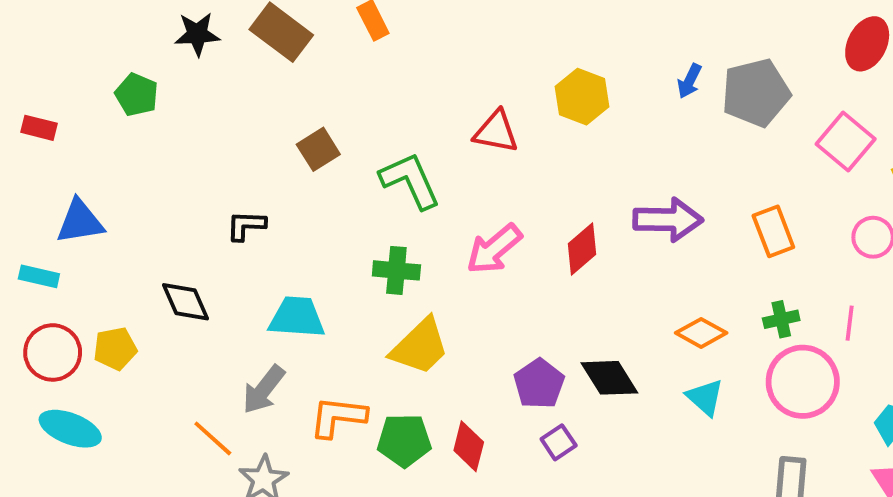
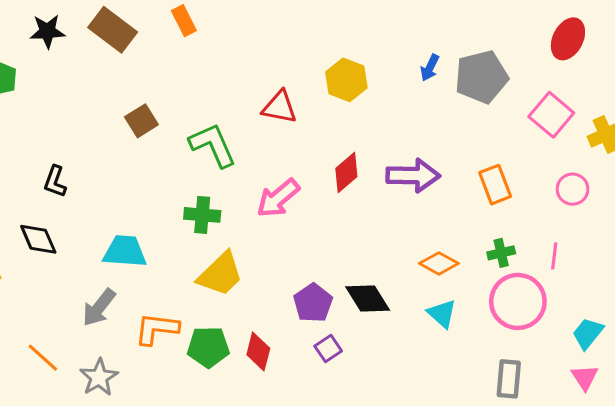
black L-shape: (246, 226) -> (55, 182), moved, turned -72
red diamond: (582, 249) -> (346, 172), moved
orange line: (213, 438) -> (43, 358), moved

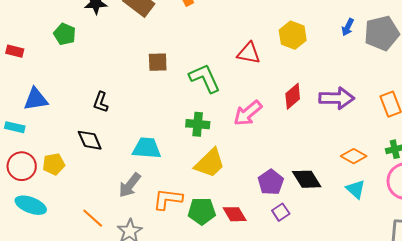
brown square: (141, 121) -> (158, 62), turned 30
red diamond: (258, 352) -> (235, 214), turned -45

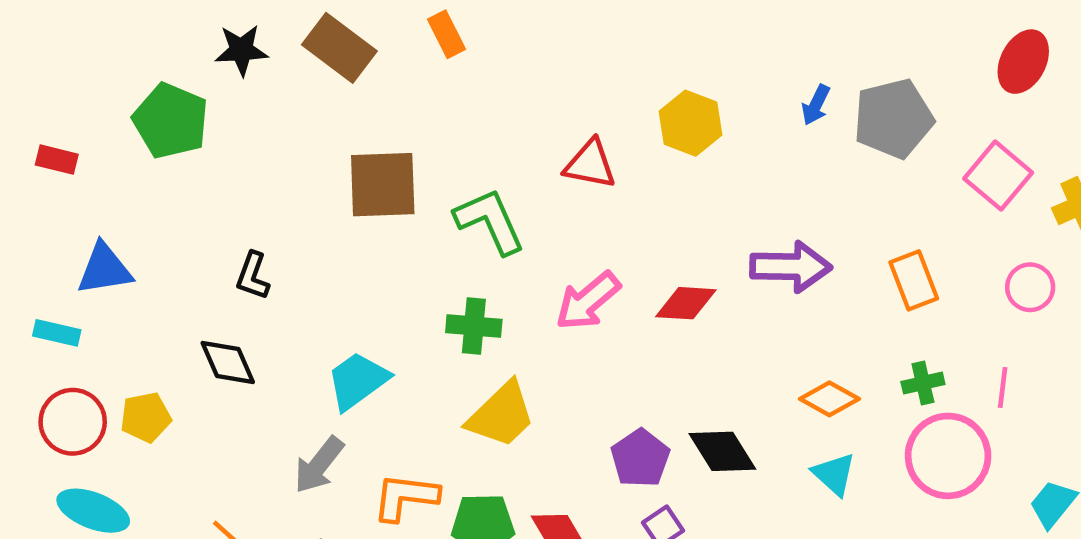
green pentagon: (65, 34) -> (171, 121), size x1.5
brown square: (158, 62) -> (383, 185), size x1.6
red diamond: (293, 96) -> (686, 303), moved, turned 44
cyan trapezoid: (147, 148) -> (358, 381), turned -40

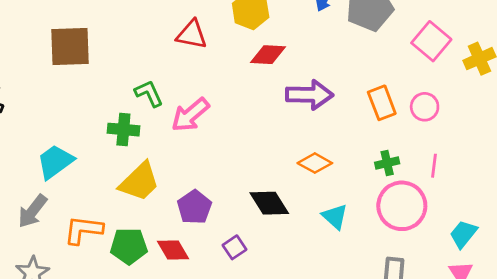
green L-shape: (490, 221) -> (149, 93), moved, size x0.7
pink circle: (1030, 287) -> (425, 107), moved
red diamond: (686, 303) -> (268, 55), moved
orange diamond: (829, 399) -> (315, 163), moved
purple pentagon: (640, 458) -> (194, 207), moved

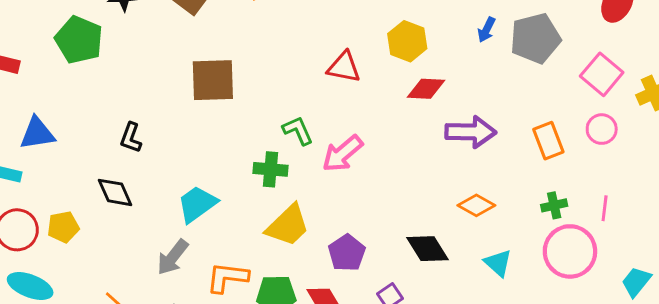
pink circle: (425, 107) -> (602, 129), moved

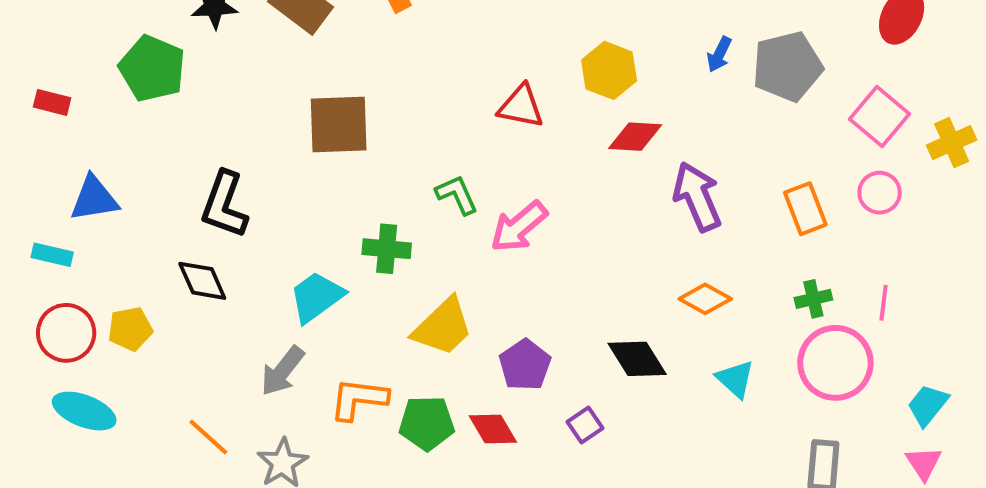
purple arrow: (471, 132) -> (697, 197), turned -114
black L-shape: (131, 138) -> (224, 205), size x1.6
green cross: (270, 169) -> (387, 249), moved

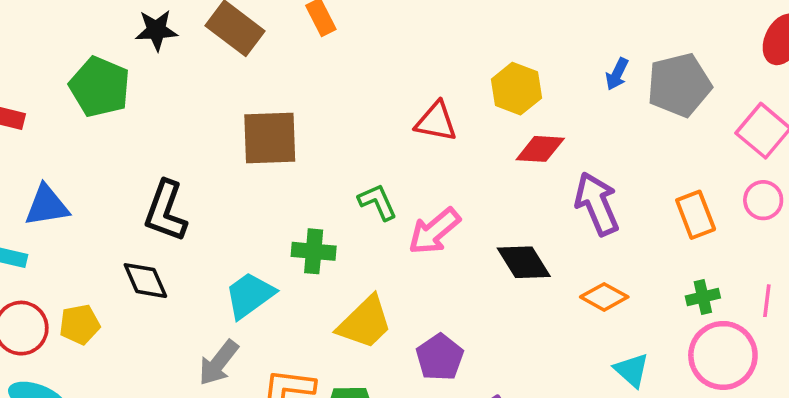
black diamond: (637, 359) -> (524, 262), moved

